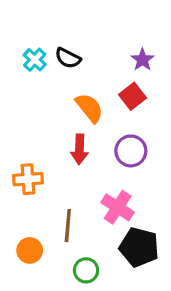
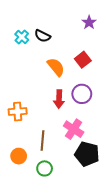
purple star: (142, 60) -> (89, 22), moved
red arrow: (79, 149) -> (59, 99), moved
green circle: (86, 270) -> (45, 168), moved

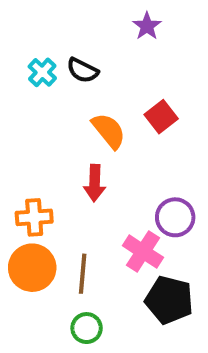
purple star: (89, 22) -> (147, 26), moved
purple circle: (82, 94) -> (175, 217), moved
red arrow: (59, 99) -> (95, 183), moved
orange circle: (19, 156) -> (32, 268), moved, size x1.5

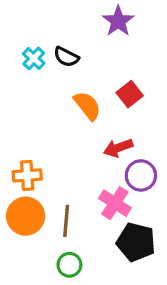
purple star: (147, 26) -> (118, 21), size x1.4
red arrow: (95, 183) -> (118, 148), moved, turned 68

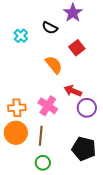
black semicircle: (66, 57) -> (50, 28), moved
red square: (130, 94) -> (77, 48), moved
red arrow: (118, 148) -> (73, 91), turned 42
pink cross: (115, 203) -> (48, 106), moved

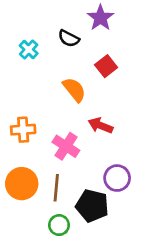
orange cross: (17, 108) -> (23, 130), moved
purple circle: (87, 108) -> (117, 178), moved
black pentagon: (84, 149) -> (92, 206), moved

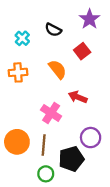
purple star: (100, 18) -> (90, 19), moved
orange cross: (23, 130) -> (18, 72), moved
black pentagon: (92, 206) -> (71, 159), turned -30

